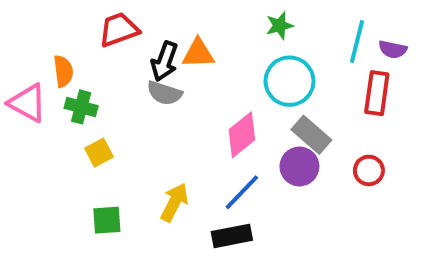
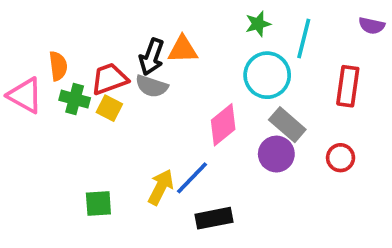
red trapezoid: (119, 30) -> (109, 79), moved
cyan line: (357, 41) -> (304, 38), moved
purple semicircle: (393, 49) -> (372, 26), moved
yellow square: (99, 153) -> (109, 108), moved, turned -35
blue line: (242, 192) -> (192, 178), moved

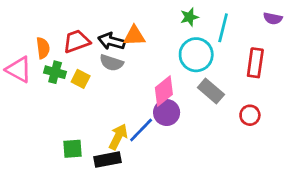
black arrow: (152, 57) -> (111, 41), turned 85
red trapezoid: (109, 79) -> (77, 41), moved
purple circle: (276, 154) -> (167, 113), moved
black rectangle: (214, 218) -> (107, 160), moved

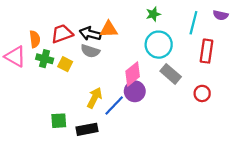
cyan line: (223, 28) -> (193, 23), moved
yellow arrow: (118, 137) -> (95, 98), moved

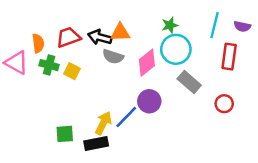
green star: (153, 14) -> (170, 25), moved
purple semicircle: (221, 15) -> (242, 26), moved
gray semicircle: (90, 51) -> (113, 57), moved
pink diamond: (133, 74) -> (147, 63), moved
yellow arrow: (95, 98) -> (103, 123), moved

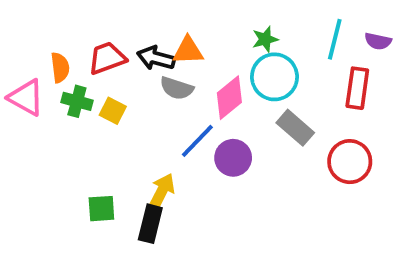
red circle: (224, 104) -> (350, 162), size x1.5
blue line: (126, 117) -> (197, 141), moved
black rectangle: (96, 144) -> (150, 224), turned -65

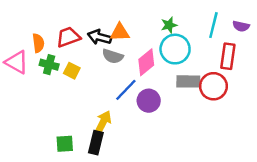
gray rectangle: (295, 128) -> (188, 81), turned -40
red circle: (350, 162) -> (213, 86), moved
green square: (101, 209) -> (65, 144), moved

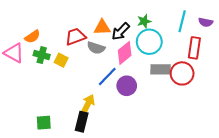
red trapezoid: (68, 37) -> (75, 37), moved
black arrow: (99, 37) -> (121, 31), moved, turned -60
orange semicircle: (38, 43) -> (32, 37), turned 63
green square: (65, 144) -> (44, 123), moved

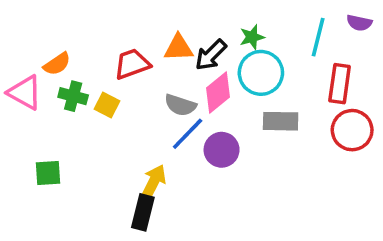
purple semicircle: (206, 22) -> (359, 23), moved
gray semicircle: (96, 48) -> (180, 105), moved
red circle: (182, 73) -> (352, 130), moved
green square: (44, 123) -> (48, 173), moved

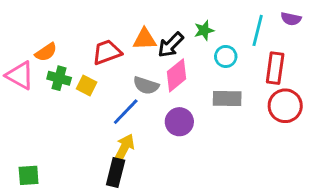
cyan circle: (261, 73) -> (226, 56), moved, size x0.6
blue line: (188, 134) -> (126, 112), moved
green square: (48, 173) -> (29, 175), moved

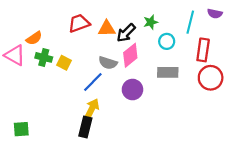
red trapezoid: (107, 52) -> (79, 23), moved

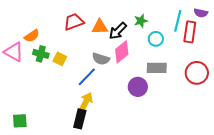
red rectangle: (203, 50) -> (190, 32), moved
purple circle: (132, 90) -> (138, 87), moved

